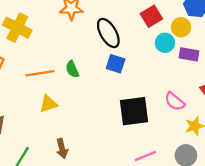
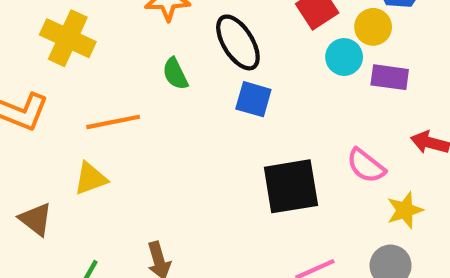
green semicircle: (72, 69) -> (175, 74), moved
yellow triangle: (48, 104) -> (91, 179), moved

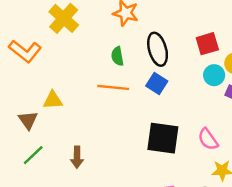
orange line: (113, 122) -> (113, 87), moved
brown triangle: (36, 219) -> (28, 120), moved

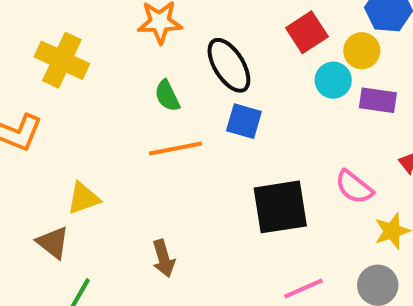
brown arrow: (77, 157) -> (164, 258), moved

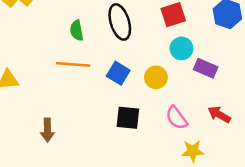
yellow circle: (362, 51) -> (156, 77), moved
blue square: (244, 121) -> (118, 73), moved
black square: (280, 207) -> (128, 118), size x0.7

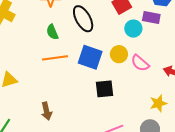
purple rectangle: (206, 68) -> (151, 18), moved
blue square: (118, 73) -> (90, 57), size x1.4
pink semicircle: (177, 118) -> (140, 63), moved

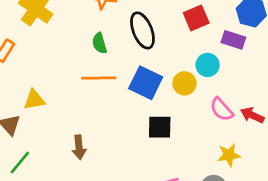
cyan circle: (133, 29) -> (208, 65), moved
pink semicircle: (140, 63) -> (222, 109), moved

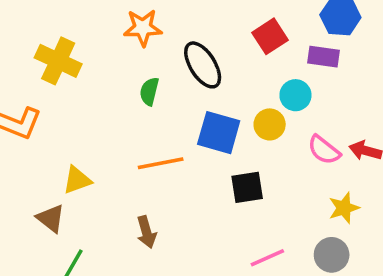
green semicircle: (99, 43) -> (149, 91), turned 40
orange line: (99, 78) -> (161, 163), moved

